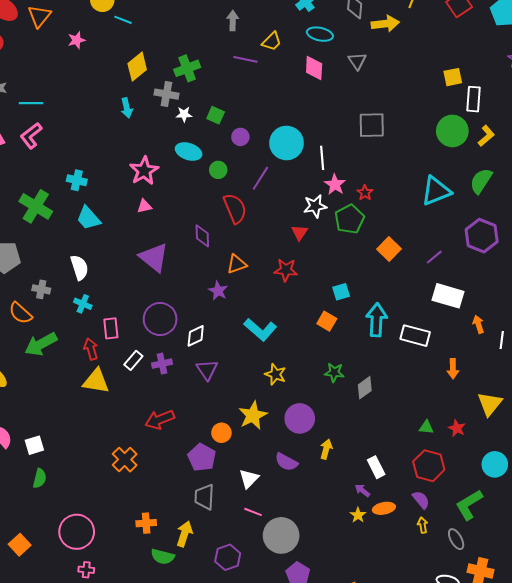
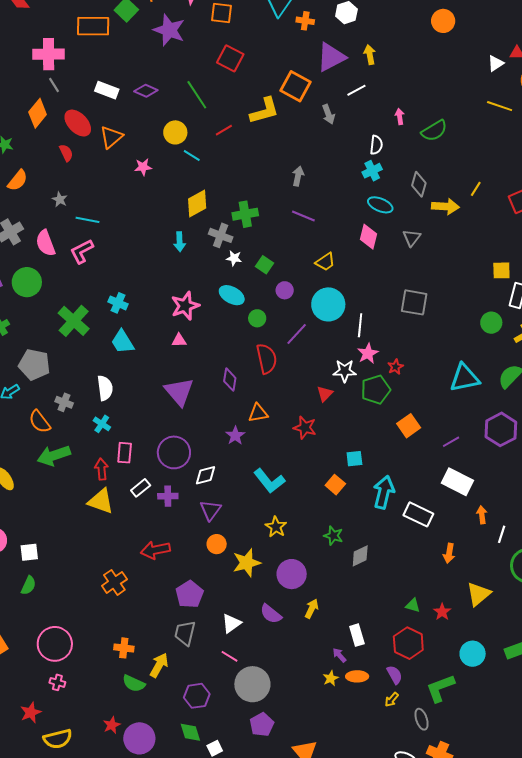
yellow trapezoid: (272, 41) -> (325, 262), moved
green circle: (452, 131) -> (491, 323), size x0.7
orange circle: (221, 433) -> (217, 544), moved
yellow arrow: (423, 525) -> (392, 700), turned -140

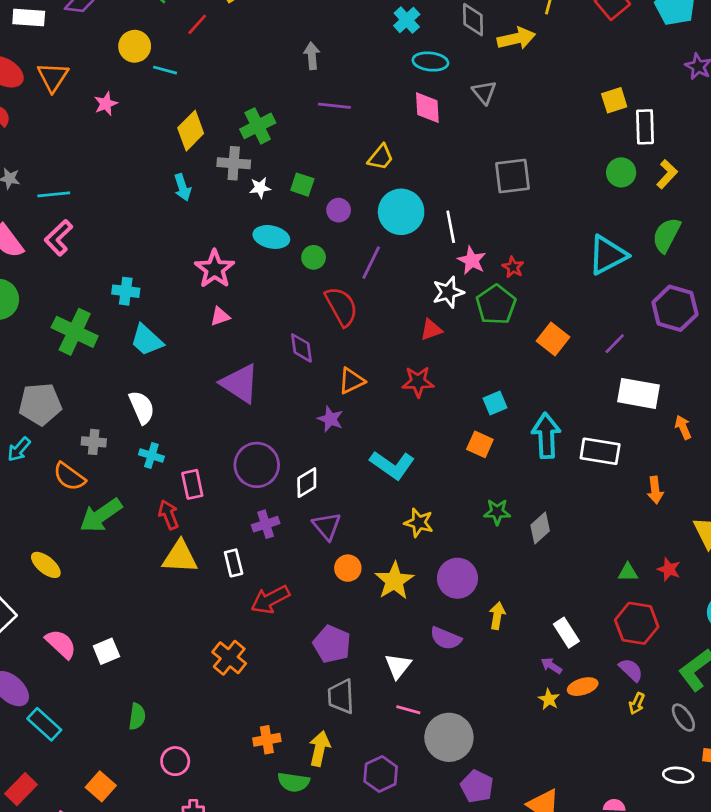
red triangle: (325, 394) -> (431, 330), turned 42
white rectangle: (141, 488) -> (234, 563), moved, turned -48
green semicircle: (28, 585) -> (137, 717), moved
pink circle: (55, 644) -> (175, 761), size x0.6

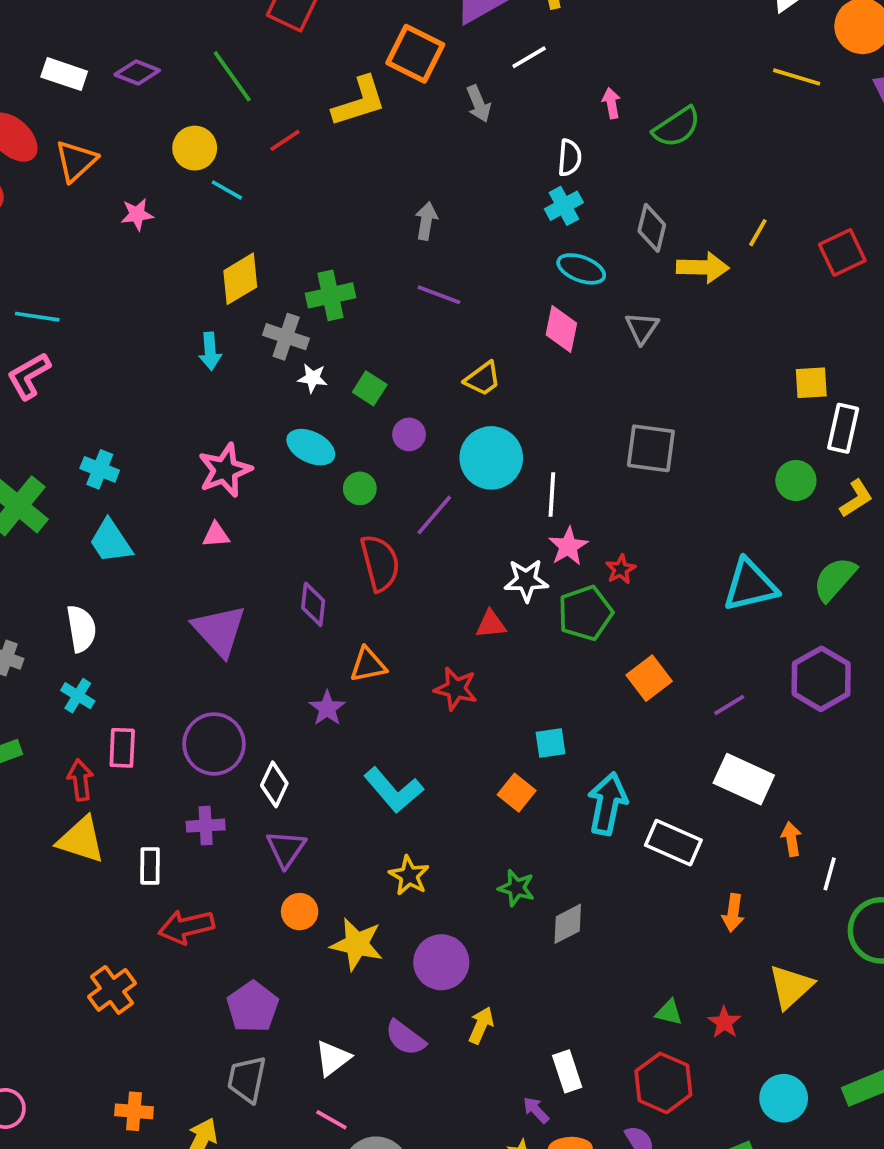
white diamond: (307, 483) -> (274, 784), turned -48
yellow star: (394, 581) -> (357, 944), turned 30

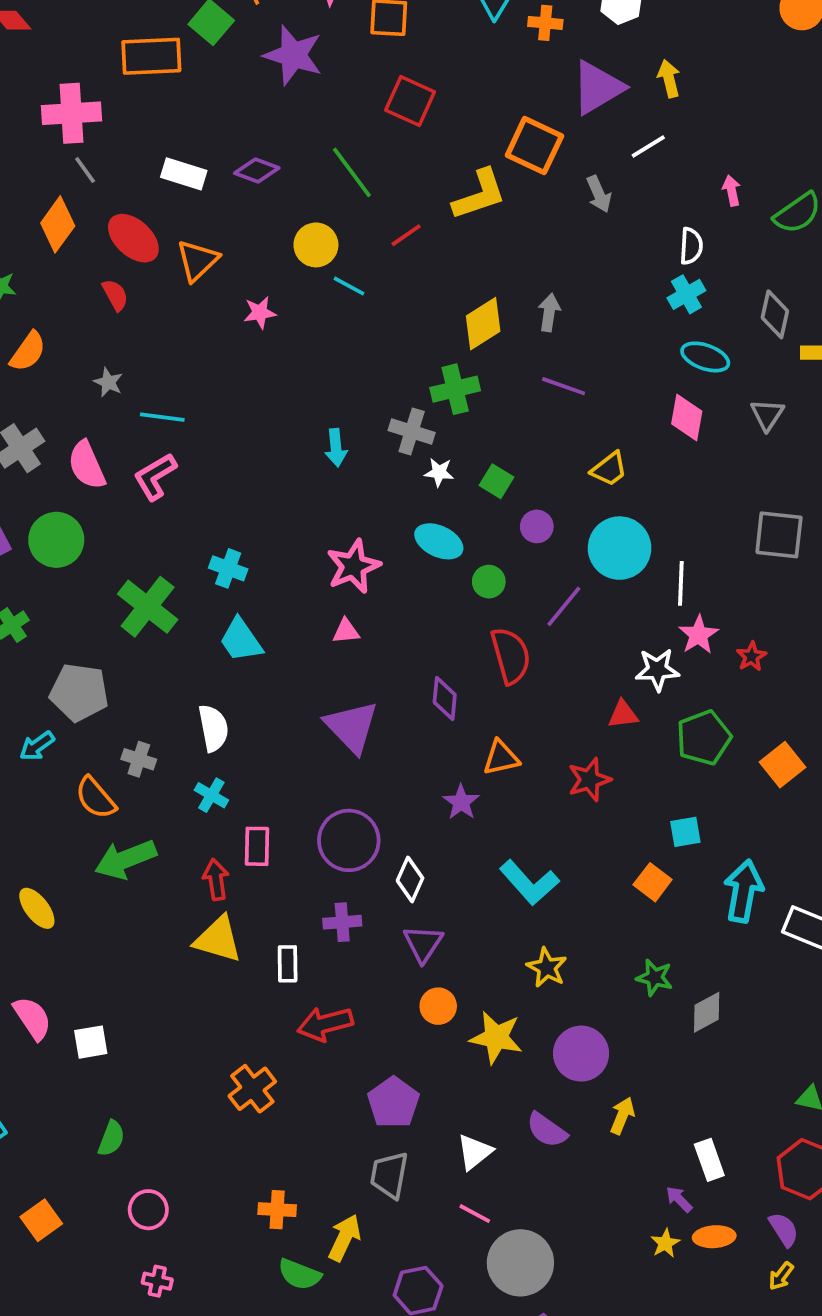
yellow diamond: (240, 279) -> (483, 324), moved
green pentagon: (585, 613) -> (704, 738), moved
red star: (456, 689) -> (589, 780), turned -30

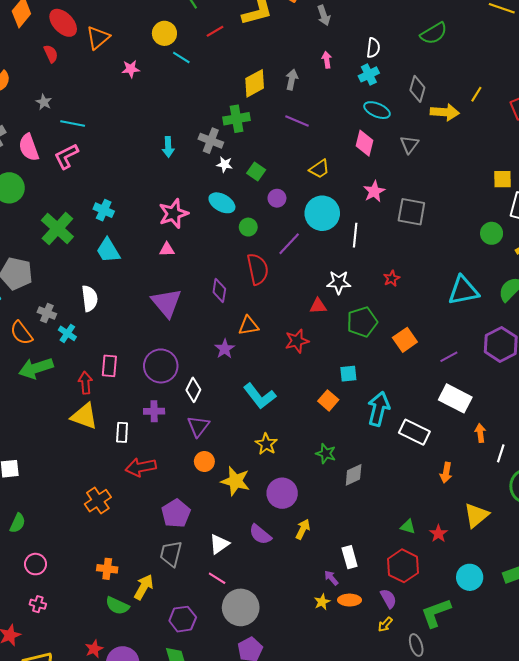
pink arrow: (732, 190) -> (327, 60), moved
pink star: (699, 635) -> (374, 191), moved
cyan cross: (211, 795) -> (67, 333), moved

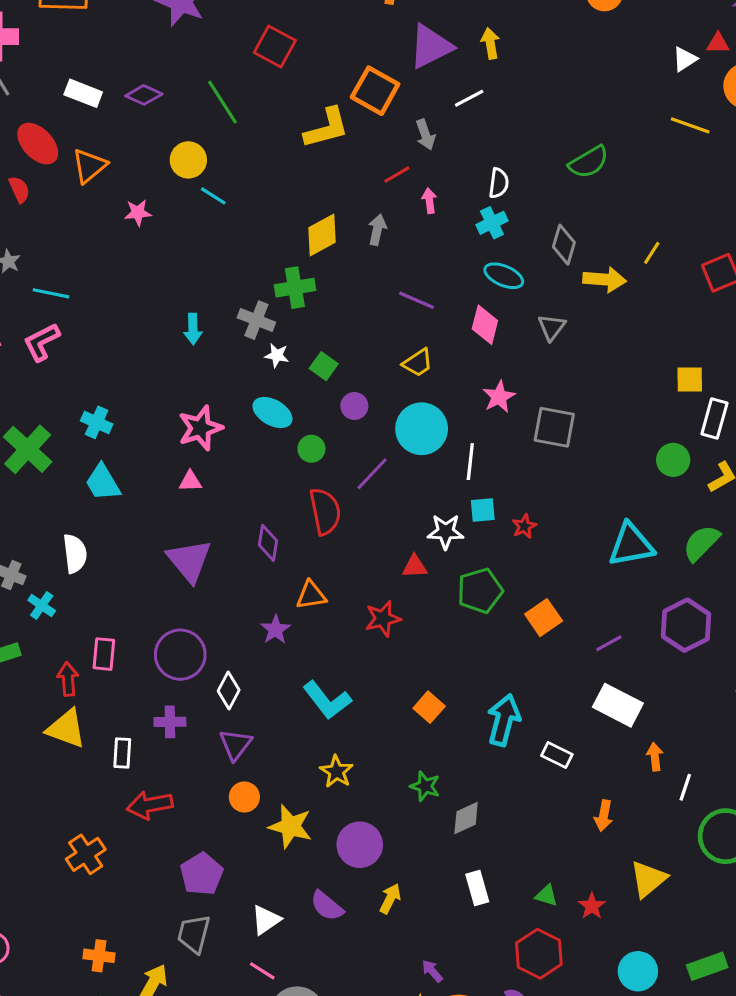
red line: (215, 31) -> (397, 175), moved
purple line: (297, 121) -> (416, 300), moved
cyan square: (348, 374) -> (483, 510), moved
white rectangle: (414, 432) -> (557, 755), size x0.7
white rectangle: (350, 557) -> (477, 888), moved

